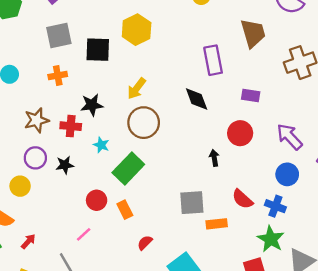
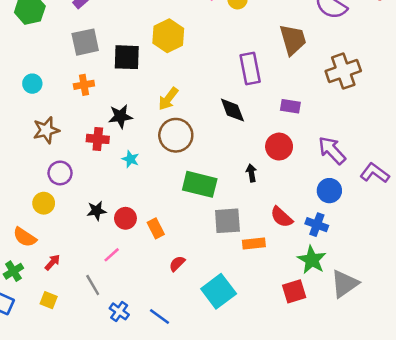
brown star: (37, 120) -> (46, 130), moved
black star: (65, 165) -> (97, 211), moved
green rectangle: (128, 168) -> (200, 184), moved, turned 60

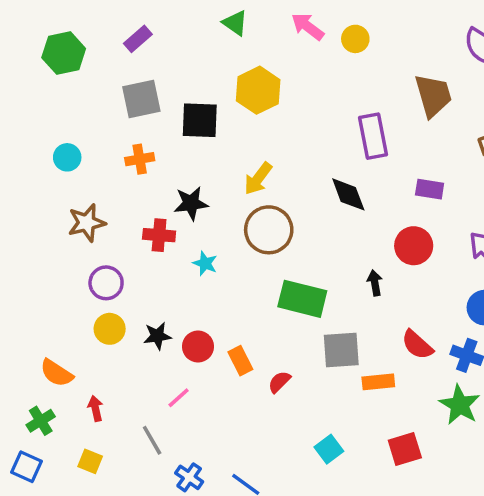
yellow circle: (44, 203) -> (110, 329), moved
red arrow: (52, 262) -> (95, 408), turned -54
red semicircle: (177, 264) -> (279, 382), moved
cyan square: (219, 291) -> (329, 449), size x0.6
red square: (294, 291) -> (405, 449), moved

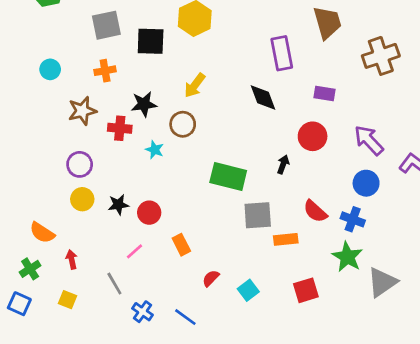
brown star: (87, 223) -> (82, 111), moved
brown circle: (269, 230) -> (183, 124), moved, size x0.7
black arrow: (375, 283) -> (283, 164), turned 30
orange rectangle: (240, 361) -> (181, 245), moved
red semicircle: (279, 382) -> (211, 278), moved

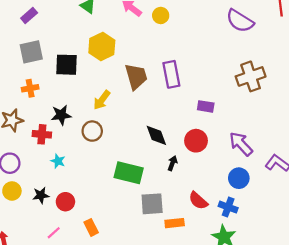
brown trapezoid: (327, 22) -> (136, 76), moved
black diamond: (263, 97) -> (156, 135), moved
cyan star: (155, 150) -> (58, 161), moved

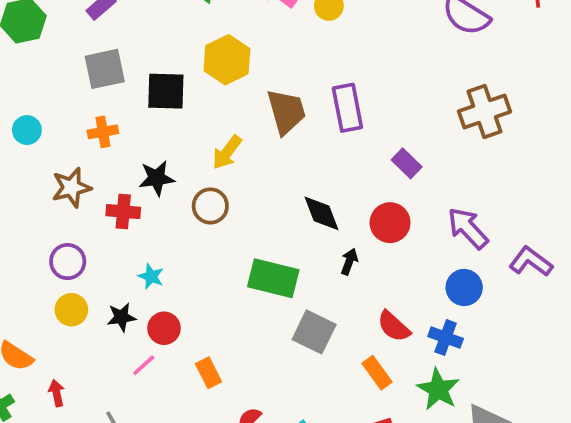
purple rectangle: (206, 106) -> (407, 163), turned 35
cyan star: (58, 161) -> (151, 276), moved
gray square: (152, 204) -> (314, 332), turned 30
orange rectangle: (175, 223) -> (377, 373), moved, turned 60
pink line: (54, 233) -> (144, 365), moved

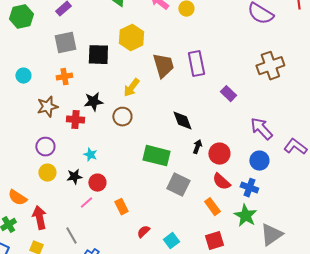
red circle: (390, 223) -> (219, 154), moved
red arrow: (57, 393) -> (39, 218), size x1.6

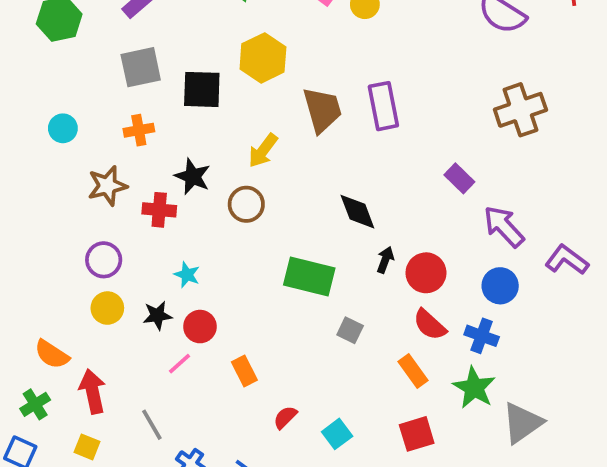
purple rectangle: (228, 94) -> (459, 178), moved
black star: (93, 102) -> (193, 176), turned 30
gray square: (178, 185) -> (350, 330), size x0.6

